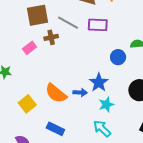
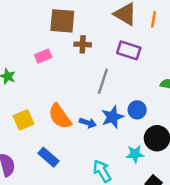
gray line: (68, 23) -> (103, 81), moved, turned 65
brown cross: (51, 37) -> (83, 44), moved
blue circle: (118, 57) -> (137, 110), moved
cyan star: (106, 105) -> (135, 154), moved

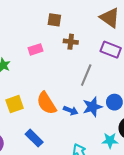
brown square: (62, 21) -> (54, 20), size x0.6

